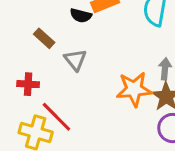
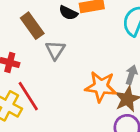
brown rectangle: (44, 38) -> (32, 26), size x1.4

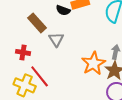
orange star: (101, 87) -> (93, 63), turned -30

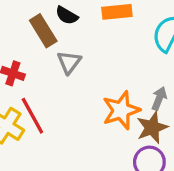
black semicircle: (63, 10) -> (67, 15), moved

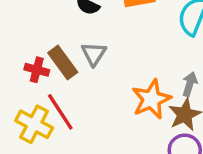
brown rectangle: (43, 31) -> (63, 62), moved

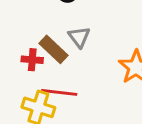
red line: (60, 112) -> (59, 92), turned -40

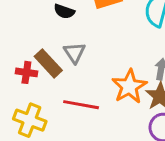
red line: (59, 92) -> (81, 105), moved

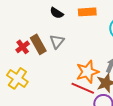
red cross: (26, 72) -> (23, 47), turned 32
red line: (81, 105) -> (83, 88), moved

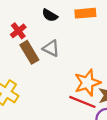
gray triangle: (57, 41) -> (51, 48), turned -42
red cross: (23, 47) -> (18, 31), moved

